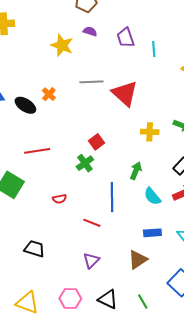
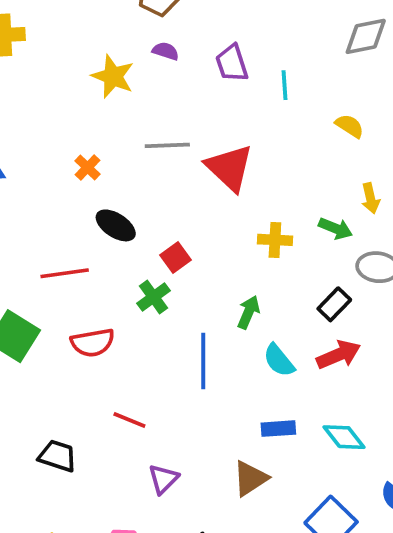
black ellipse: (25, 105) -> (116, 225), moved
red semicircle: (60, 199) -> (93, 343), moved, size x1.6
red line: (92, 223) -> (129, 420), moved

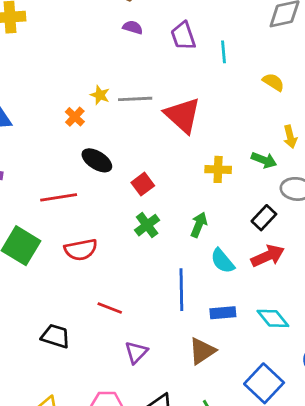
yellow star: (113, 76) -> (100, 95), moved, size x0.6
green cross: (153, 297) -> (147, 225), moved
blue line: (203, 361) -> (181, 290), moved

